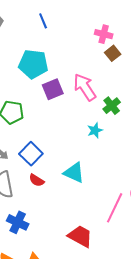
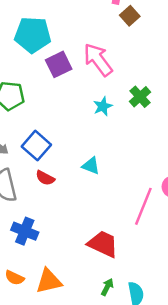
green cross: (112, 106) -> (140, 97), moved
cyan star: (95, 130) -> (103, 106), moved
cyan triangle: (74, 173) -> (91, 166), size x0.7

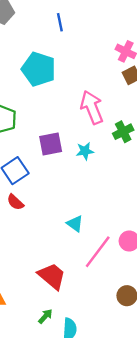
purple square: (59, 64) -> (51, 144), moved
green cross: (140, 97) -> (123, 132), moved
cyan triangle: (91, 166) -> (75, 224), moved

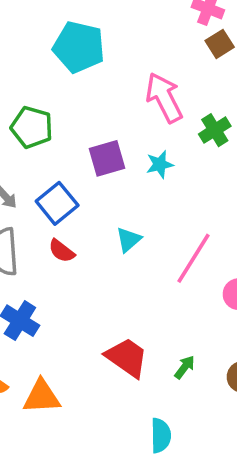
cyan triangle: (75, 224) -> (129, 240), moved, turned 48
pink line: (98, 252) -> (193, 258), moved
green arrow: (45, 316) -> (185, 367), moved

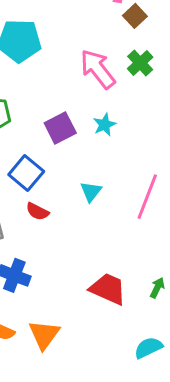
green cross: (215, 130) -> (140, 63), moved
orange triangle: (42, 397) -> (44, 335), turned -40
cyan semicircle: (161, 435) -> (148, 348), turned -104

